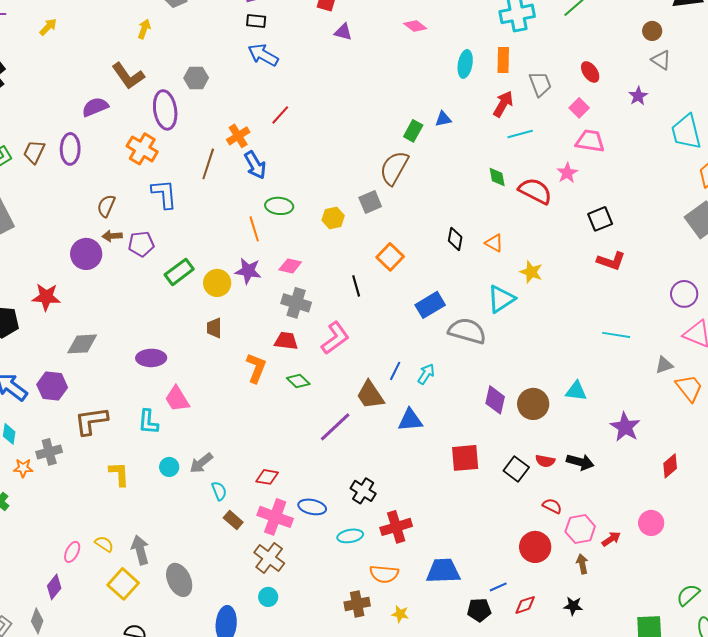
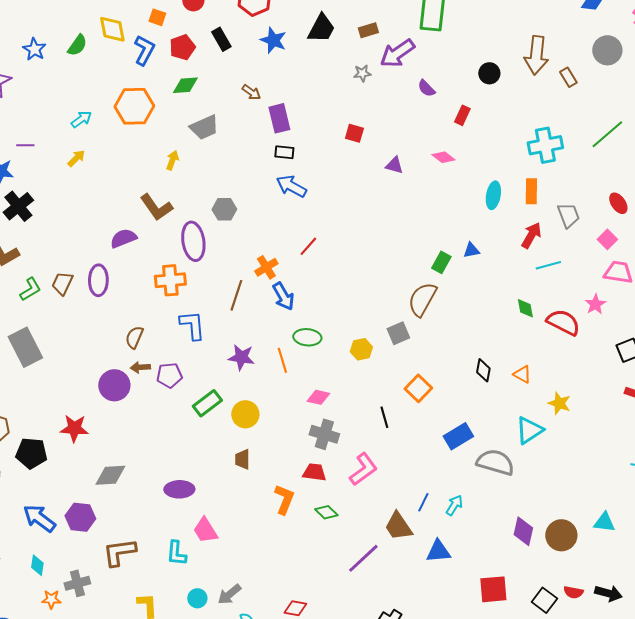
purple triangle: (343, 32) -> (394, 165), moved
orange cross: (142, 149) -> (170, 280), turned -36
purple star: (248, 271) -> (241, 357), moved

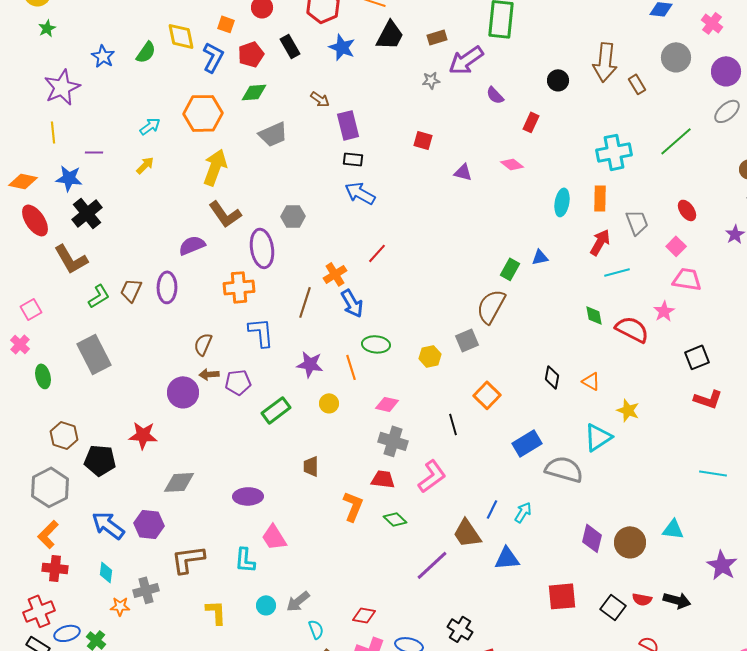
yellow arrow: (172, 160) -> (215, 167), moved, size x1.8
yellow circle: (245, 414) -> (329, 403), moved, size x0.7

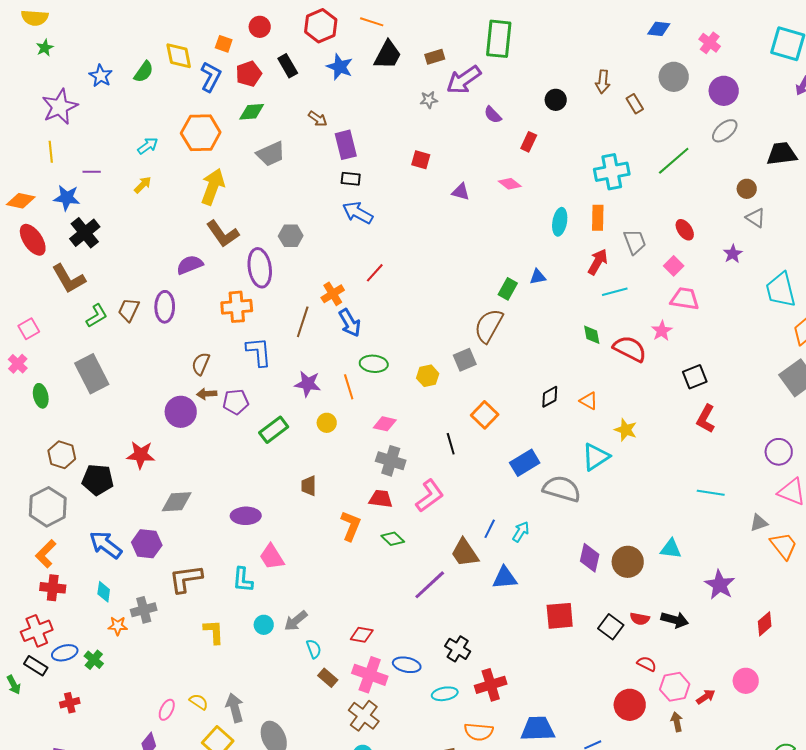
brown arrow: (605, 62) -> (603, 82), size x0.6
black diamond: (552, 377) -> (550, 397), turned 50
red L-shape: (708, 399) -> (706, 419), turned 100

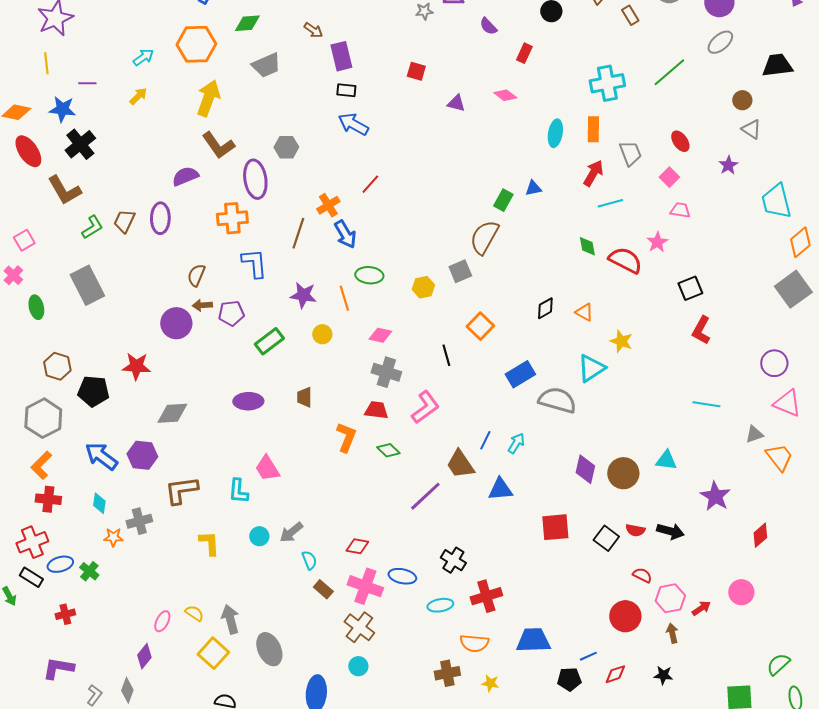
pink trapezoid: (685, 299) -> (680, 210), size x0.7
purple ellipse: (246, 516) -> (248, 401), moved

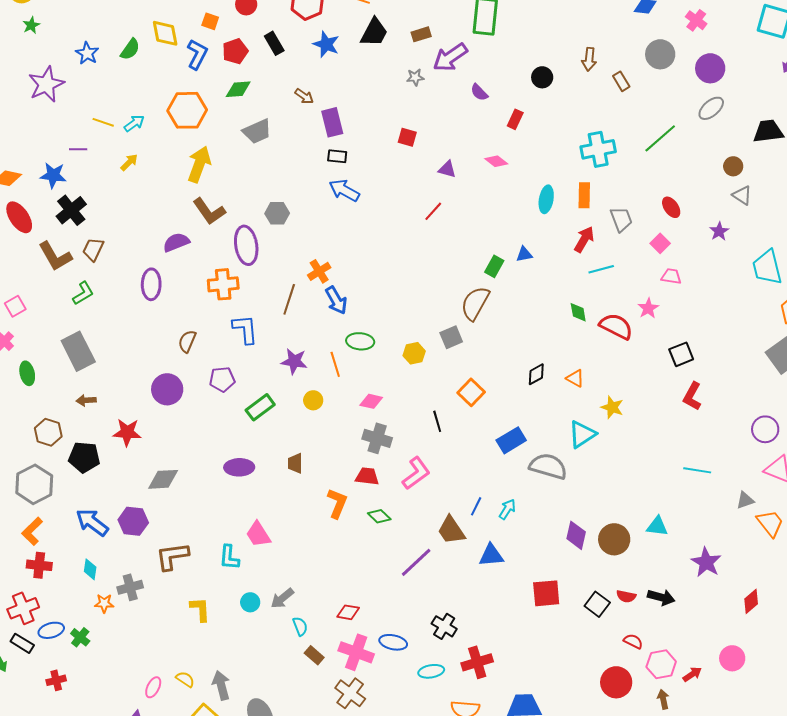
yellow line: (46, 63) -> (103, 122), moved, turned -65
red line: (370, 184) -> (433, 211), moved
brown trapezoid: (124, 221) -> (93, 249), moved
brown arrow: (202, 305) -> (86, 400), moved

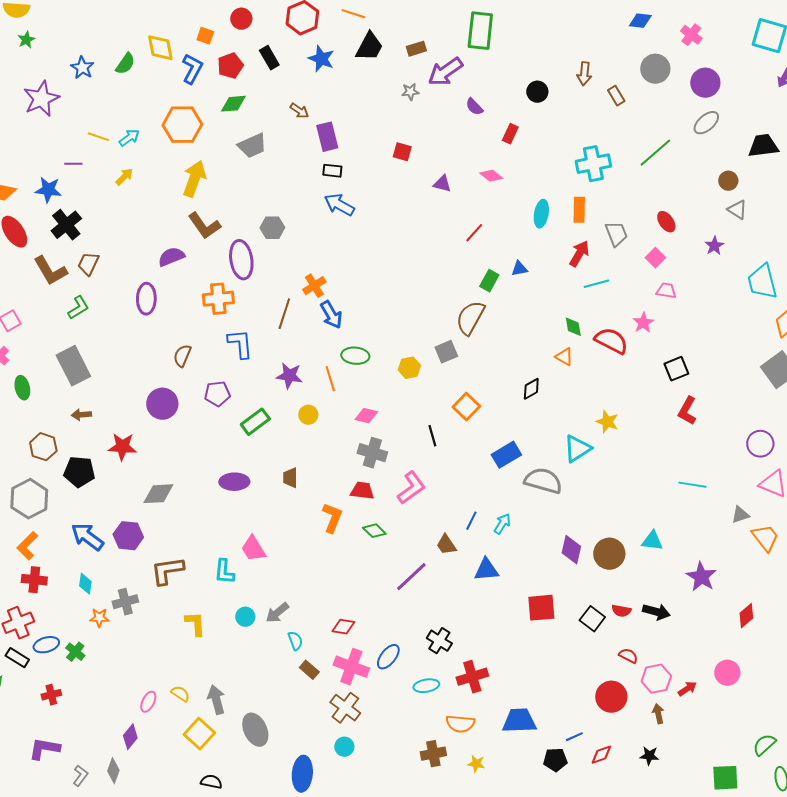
red line: (433, 211) -> (474, 233), moved
orange triangle: (575, 378) -> (564, 357), moved
brown trapezoid: (451, 530) -> (446, 545), size x0.7
blue ellipse: (393, 642) -> (388, 657), turned -64

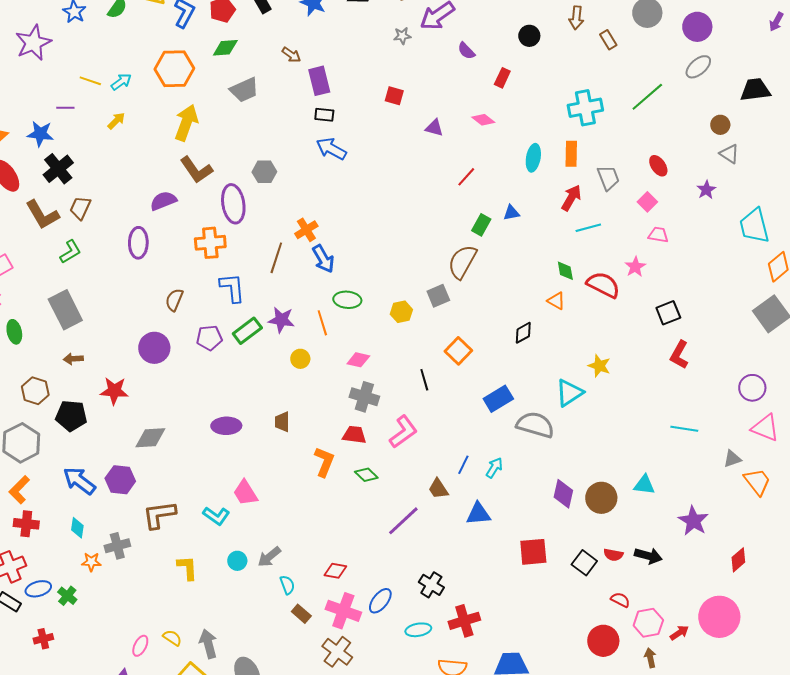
green rectangle: (255, 422) -> (247, 331), moved
cyan L-shape: (224, 572) -> (216, 516), turned -60
pink circle: (727, 673) -> (719, 617), size x1.6

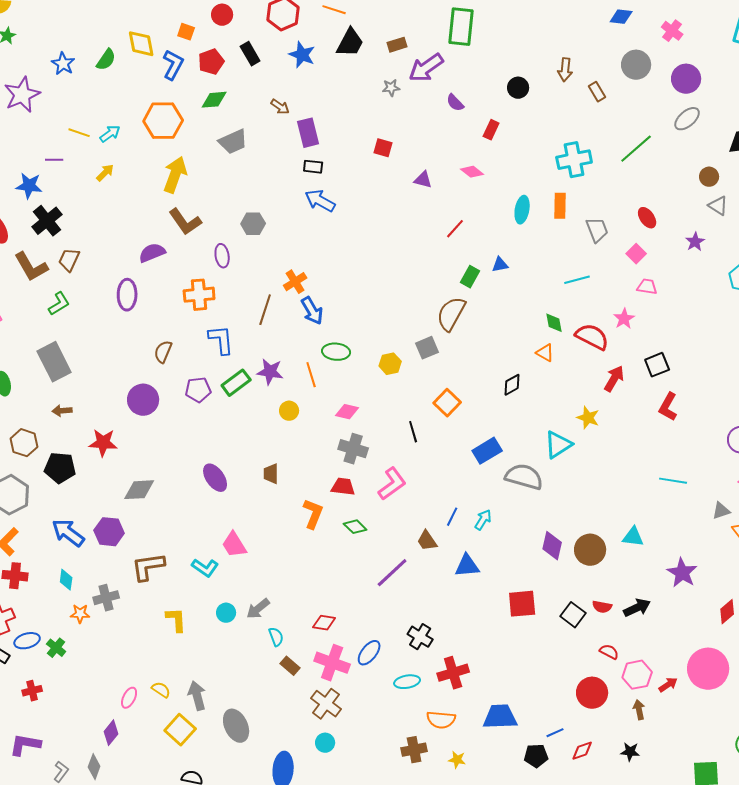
red arrow: (571, 198) -> (614, 379), moved
purple ellipse: (233, 204) -> (222, 256), size x0.6
purple ellipse: (226, 426) -> (215, 478), turned 56
black arrow: (648, 556) -> (637, 608), turned -40

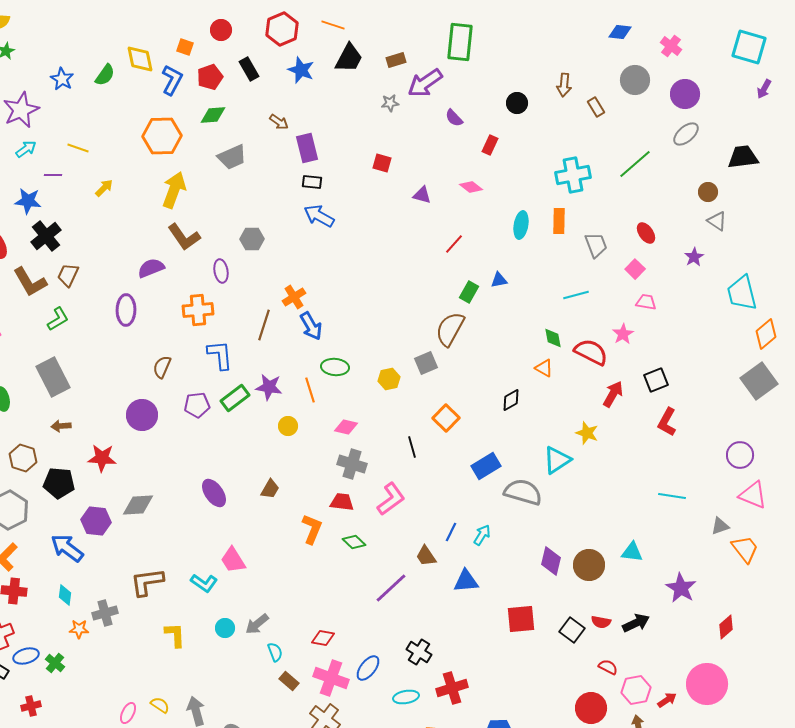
cyan arrow: (110, 134) -> (26, 149), moved
brown trapezoid: (271, 474) -> (270, 489), turned -150
purple hexagon: (109, 532) -> (96, 521), moved

